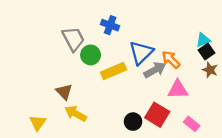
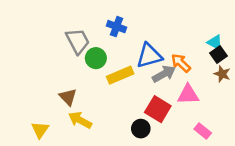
cyan triangle: (203, 40) -> (215, 42), turned 49
blue triangle: (141, 53) -> (149, 56), turned 30
red square: (157, 115) -> (158, 109), moved

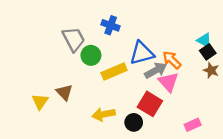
pink triangle: (188, 95) -> (168, 82), moved, turned 50
yellow arrow: (80, 120) -> (104, 114), moved, turned -40
yellow triangle: (40, 130) -> (40, 102), moved
pink rectangle: (203, 131) -> (193, 125), turned -63

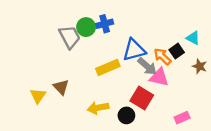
blue cross: (111, 25) -> (105, 24), turned -35
black square: (208, 52) -> (177, 51), moved
green circle: (91, 55) -> (86, 27), moved
gray arrow: (156, 70) -> (147, 66), turned 70
pink triangle: (168, 82) -> (159, 77), turned -35

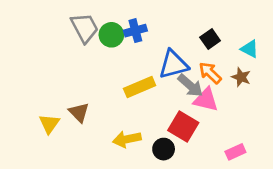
gray trapezoid: (70, 37) -> (85, 28), moved
black square: (177, 51) -> (210, 39), moved
brown star: (200, 66) -> (241, 77), moved

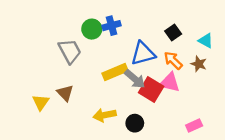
gray trapezoid: (85, 28) -> (70, 51), moved
gray arrow: (190, 86) -> (135, 79), moved
red square: (183, 126) -> (151, 89), moved

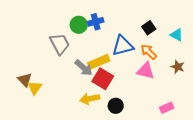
brown star: (199, 64) -> (178, 67), moved
gray arrow: (135, 79) -> (84, 68), moved
red square: (151, 89) -> (103, 79), moved
brown triangle: (65, 93) -> (25, 80), moved

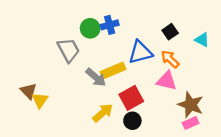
brown star: (178, 67) -> (191, 105), moved, size x1.6
red square: (103, 79) -> (131, 98), moved, turned 30
yellow arrow: (90, 99) -> (103, 113), turned 150

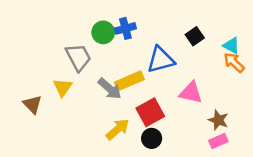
orange arrow: (170, 59) -> (234, 62), moved
yellow triangle: (40, 100) -> (63, 87), moved
brown star: (191, 105) -> (218, 120), size x0.7

